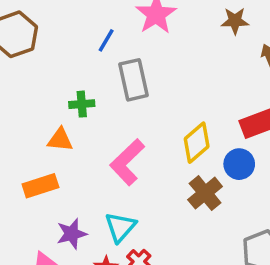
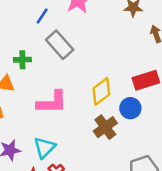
gray rectangle: (134, 80) -> (60, 45), turned -32
pink L-shape: (127, 162) -> (52, 102), turned -140

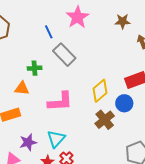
blue line: (42, 16) -> (49, 32), turned -56

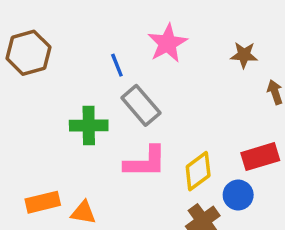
green cross: (35, 68) -> (89, 125), size x1.5
orange triangle: (22, 88) -> (83, 213), moved
pink L-shape: (60, 102) -> (145, 162), moved

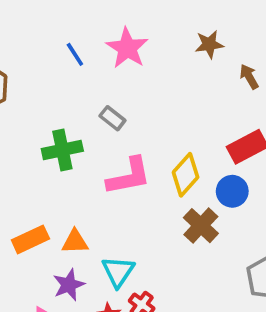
blue line: (117, 65) -> (75, 54), moved
gray rectangle: (141, 105) -> (112, 118), size x0.6

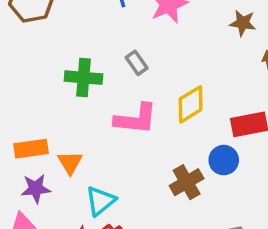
yellow diamond: (186, 175) -> (191, 104), moved
orange triangle: (75, 242) -> (70, 163), turned 44
purple star: (69, 285) -> (36, 189), moved

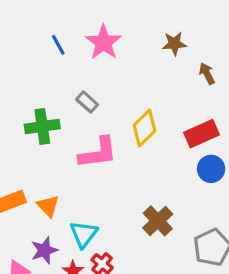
blue circle: (224, 160) -> (211, 169), moved
brown cross: (187, 182) -> (158, 221), moved
purple star: (36, 189) -> (44, 250), moved

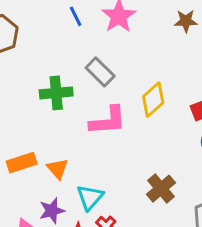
gray rectangle: (87, 102) -> (100, 72), size x1.4

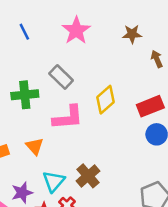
blue line: (76, 16) -> (24, 32), moved
orange triangle: (58, 169) -> (35, 146), moved
brown cross: (161, 189) -> (88, 176), moved

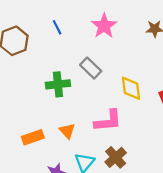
yellow diamond: (105, 100) -> (131, 88), turned -55
pink L-shape: (68, 117) -> (108, 121), moved

